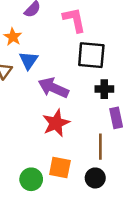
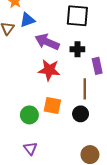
blue triangle: (29, 60) -> (27, 20), turned 35
black cross: (104, 89) -> (77, 49), moved
red star: (56, 123) -> (49, 70), turned 30

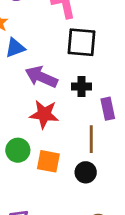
green circle: (29, 115) -> (18, 150), moved

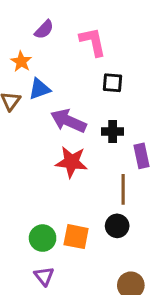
black square: (82, 42) -> (113, 83), size x0.6
green circle: (18, 150) -> (43, 238), moved
orange square: (48, 161) -> (76, 237), moved

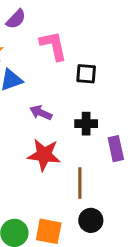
pink L-shape: (93, 42) -> (53, 46), moved
purple arrow: (68, 121) -> (41, 113), size x0.6
brown line: (123, 189) -> (80, 183), moved

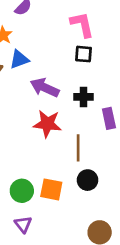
pink L-shape: (53, 46) -> (82, 25), moved
purple arrow: (41, 113) -> (45, 88), size x1.5

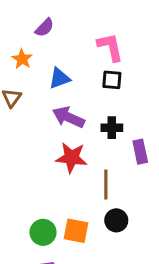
blue triangle: (19, 59) -> (59, 78), moved

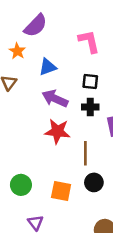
purple semicircle: (45, 28) -> (36, 26), size x1.5
black square: (112, 80) -> (90, 82), moved
green circle: (43, 232) -> (21, 185), moved

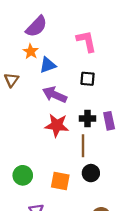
orange star: (17, 51) -> (31, 51), moved
black cross: (90, 107) -> (88, 119), moved

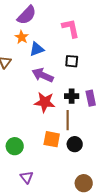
orange square: (60, 181) -> (52, 139), moved

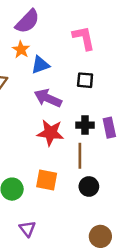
orange square: (52, 139) -> (47, 180), moved

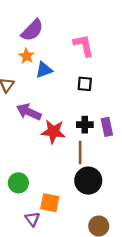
purple arrow: (48, 98) -> (29, 112), moved
orange square: (47, 180) -> (50, 203), moved
black circle: (89, 186) -> (88, 181), size x1.5

